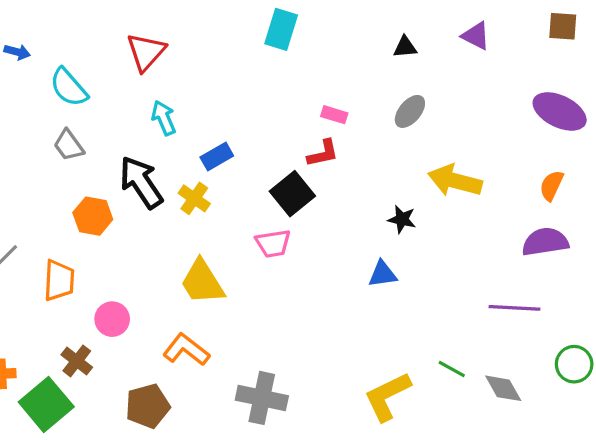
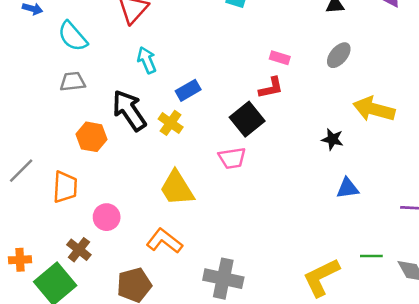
gray trapezoid: (69, 145) -> (73, 82), turned 120
blue triangle: (383, 274) -> (348, 188), moved
green line: (452, 369) -> (371, 256), turned -30

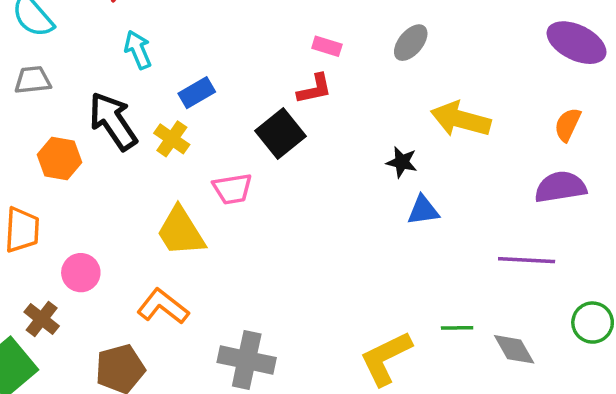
pink trapezoid: (232, 158) -> (232, 189), moved
blue triangle: (348, 188) -> (423, 210), moved

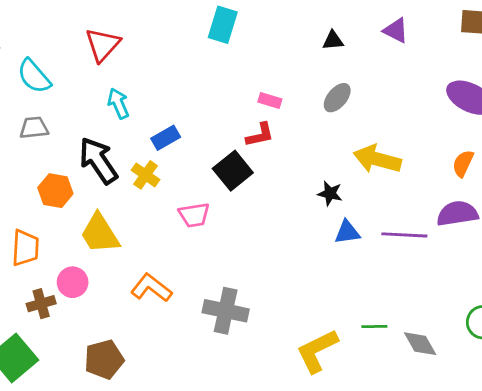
yellow trapezoid: (181, 232) -> (100, 234), moved
purple line: (527, 260) -> (404, 235), moved
orange L-shape: (163, 306) -> (151, 288), moved
brown cross: (42, 319) -> (41, 304), moved, turned 36
gray cross: (247, 360) -> (226, 311), moved

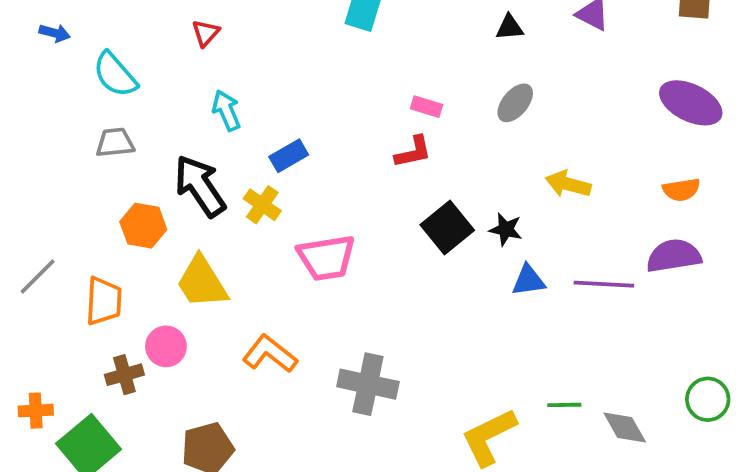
red triangle: (103, 45) -> (206, 33), size x0.6
yellow arrow: (377, 159) -> (568, 184), size x0.7
orange semicircle: (463, 163) -> (681, 190), turned -124
black square: (233, 171) -> (447, 227), moved
pink trapezoid: (194, 215) -> (326, 258), size x1.4

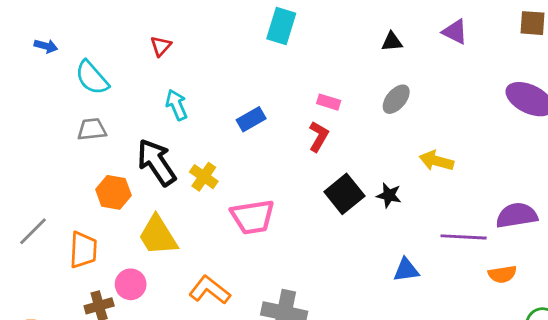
red L-shape: (413, 152) -> (319, 136), turned -48
blue rectangle: (289, 156) -> (251, 119), moved
orange semicircle: (681, 190) -> (502, 274), moved
blue triangle: (528, 280) -> (406, 270), moved

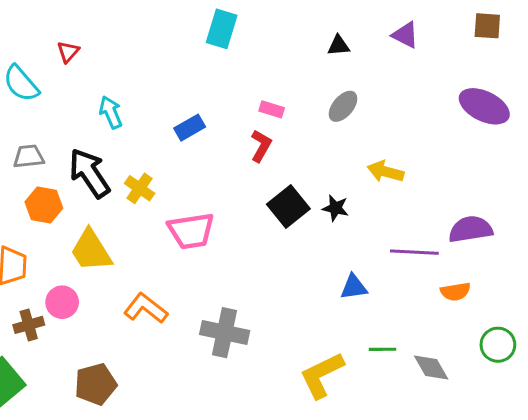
red triangle: (161, 46) -> (68, 52), moved
gray trapezoid: (92, 129) -> (29, 156), moved

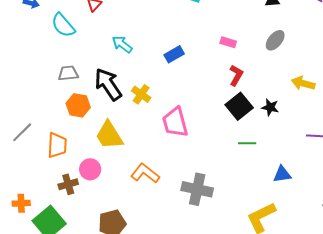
cyan arrow: (111, 112) -> (122, 44), turned -30
red L-shape: (261, 146) -> (236, 75), moved
pink trapezoid: (191, 231) -> (175, 122), turned 84
blue triangle: (354, 287) -> (282, 174), moved
green line: (383, 349) -> (247, 143), moved

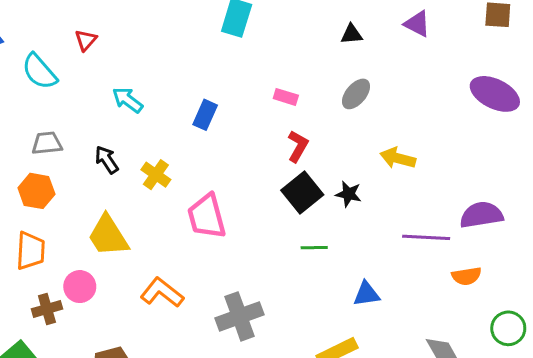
blue rectangle: (174, 54) -> (205, 115), turned -36
black arrow: (108, 84) -> (107, 160), size x0.6
orange hexagon: (78, 105) -> (36, 191), moved
gray cross: (197, 189) -> (240, 316), turned -32

